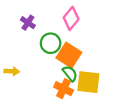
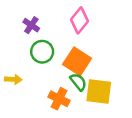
green circle: (51, 43) -> (42, 52), moved
orange cross: (64, 89) -> (59, 99), moved

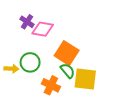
pink diamond: (79, 20) -> (43, 29), moved, turned 60
green circle: (42, 52) -> (30, 62), moved

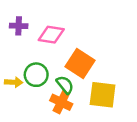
purple cross: (27, 22) -> (19, 26), moved, turned -32
green semicircle: (68, 71) -> (65, 85), moved

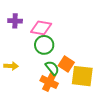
orange square: (80, 63) -> (66, 64), moved, size x0.7
green circle: (36, 75) -> (44, 45), moved

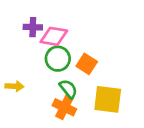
purple cross: (15, 21) -> (33, 27), moved
orange square: (66, 64) -> (87, 64), moved

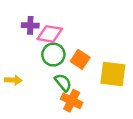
yellow square: (108, 99) -> (113, 74), moved
orange cross: (64, 107) -> (72, 101), moved

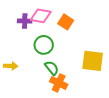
pink diamond: (50, 34) -> (41, 16), moved
orange square: (80, 59) -> (66, 22), moved

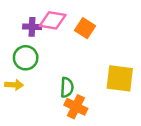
green circle: (44, 45) -> (26, 58), moved
green semicircle: (52, 68) -> (67, 87), turned 42

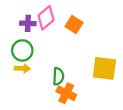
pink diamond: (53, 20) -> (46, 18), turned -50
yellow arrow: (14, 85) -> (22, 68), moved

